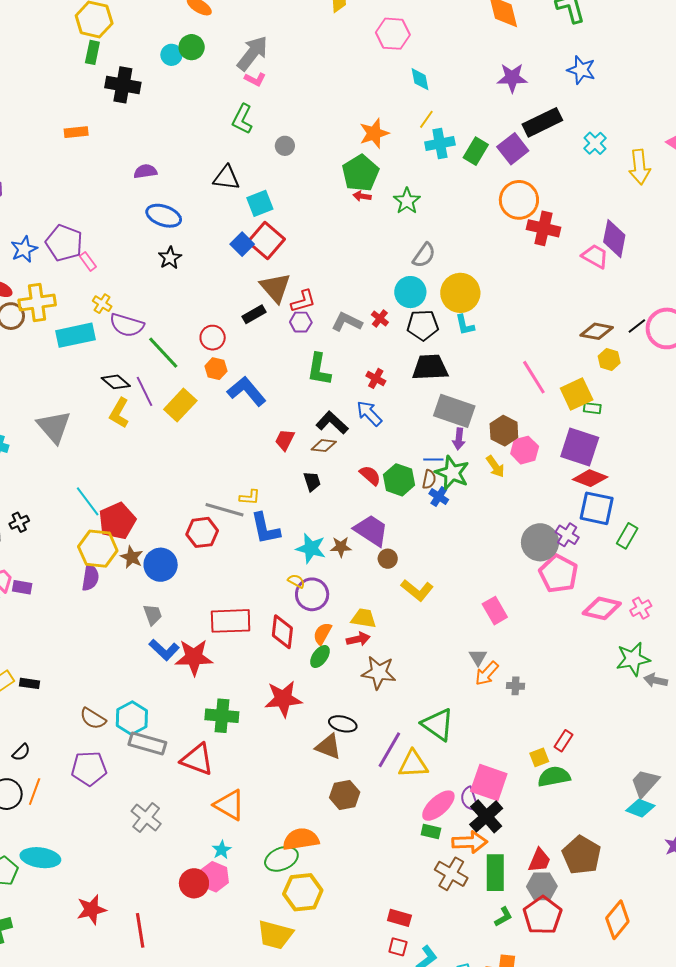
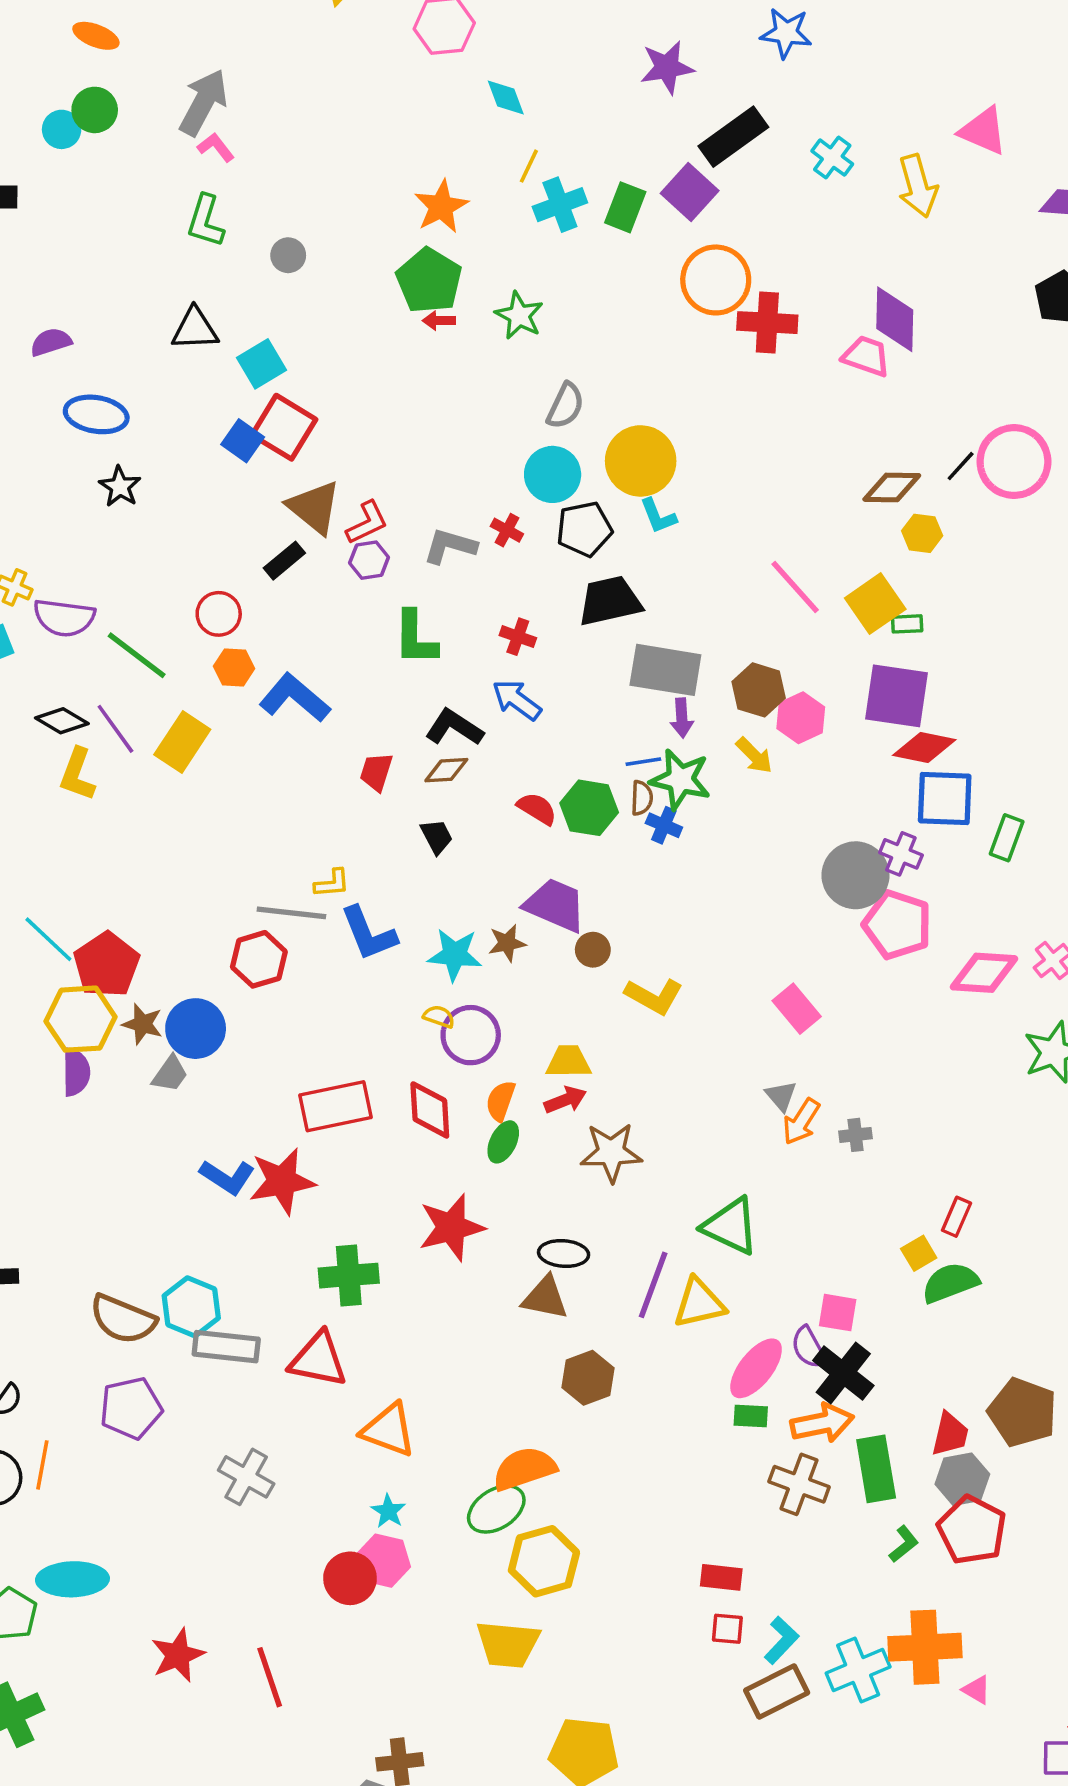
pink L-shape: (255, 79) -> (216, 147), turned -145
gray trapezoid: (153, 615) -> (170, 1074), moved, turned 65
brown semicircle: (93, 719) -> (123, 1319), size x1.4
pink square: (489, 782) -> (838, 1313), size x0.6

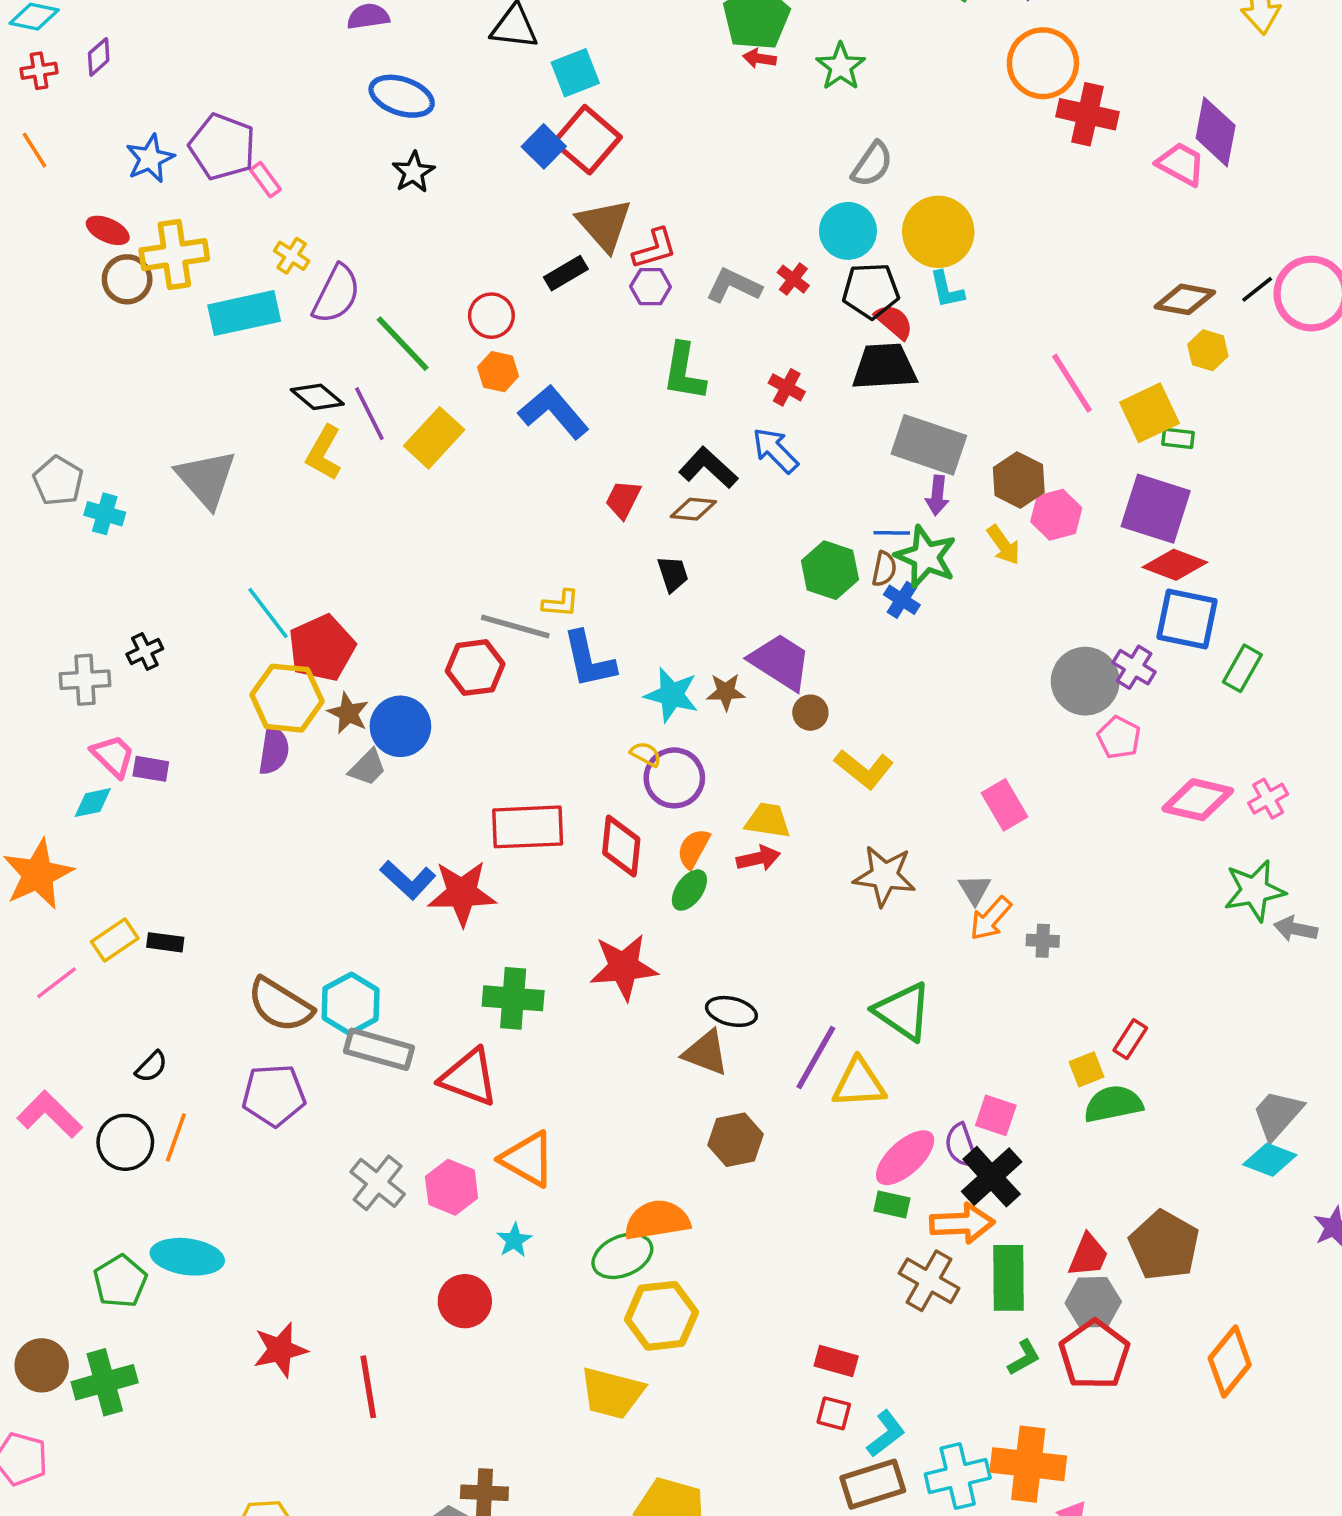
purple semicircle: (64, 618) -> (336, 294), turned -80
red semicircle: (537, 809) -> (894, 322), moved
pink pentagon: (897, 925) -> (1119, 737), size x0.6
brown star: (611, 1152) -> (885, 876), moved
pink hexagon: (383, 1561) -> (452, 1187), moved

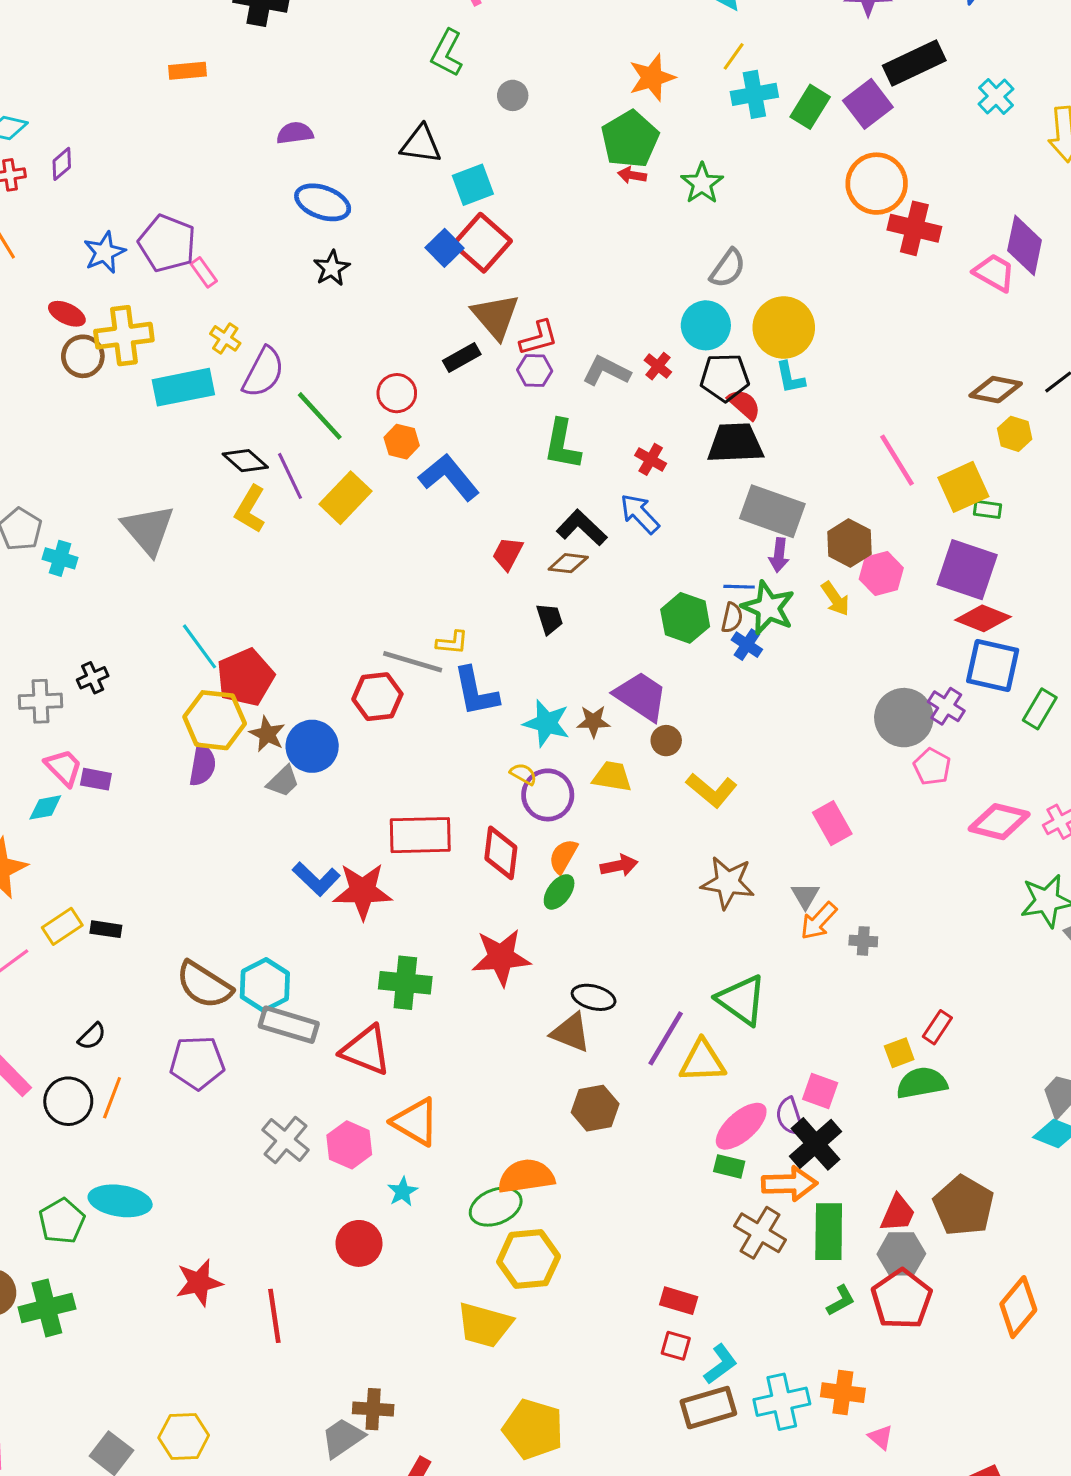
yellow trapezoid: (768, 820) -> (612, 776), moved
orange cross: (1028, 1464) -> (843, 1393), size x0.7

